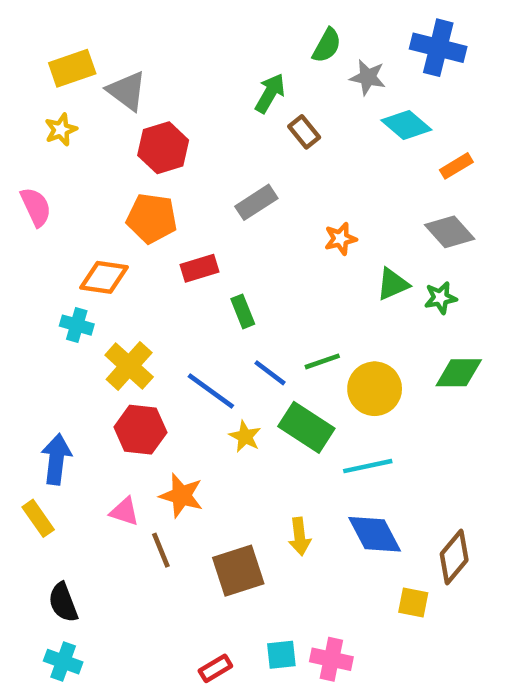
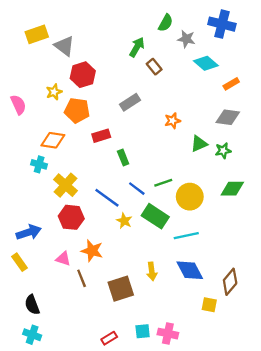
yellow star: (61, 130) -> (54, 92), moved
gray diamond: (450, 232) -> (228, 117), turned -40
blue arrow: (56, 459) -> (29, 232), turned 65

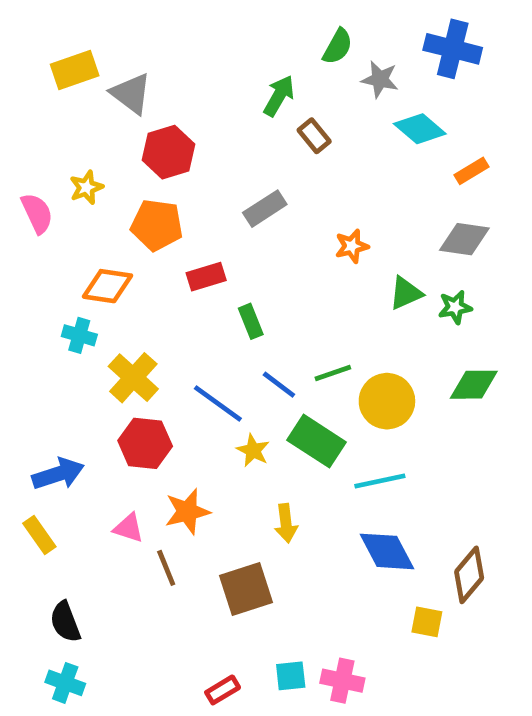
yellow star: (54, 92) -> (86, 187), moved
orange star: (92, 251) -> (187, 511), turned -30
yellow arrow: (152, 271) -> (286, 523), moved

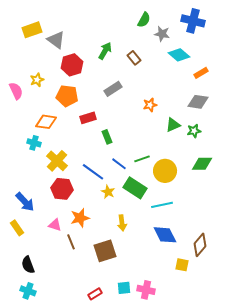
green arrow: (279, 96) -> (105, 51), moved
blue arrow: (58, 474) -> (25, 202), turned 65

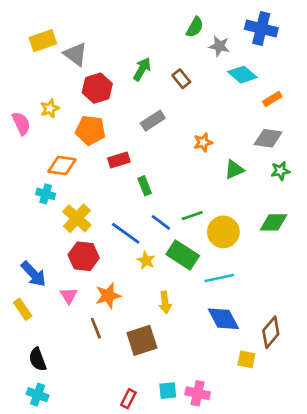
green star: (194, 131) -> (280, 171), moved
pink triangle: (55, 225) -> (69, 296), moved, turned 40
red rectangle: (95, 294) -> (128, 399), turned -32

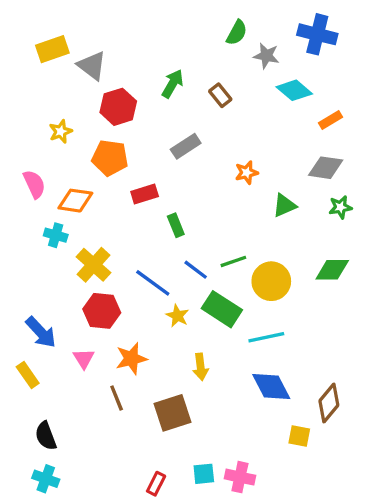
pink semicircle: (21, 123) -> (34, 184), moved

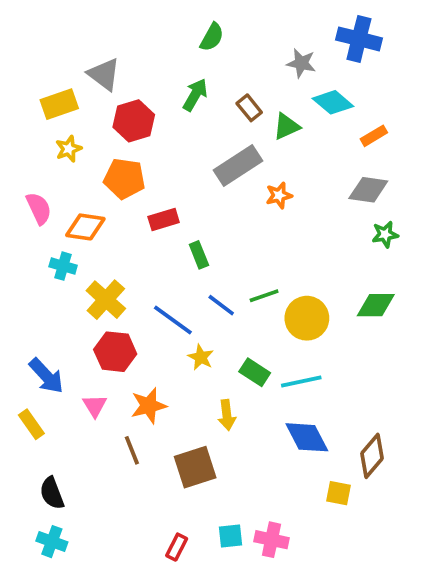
green semicircle: (237, 33) -> (212, 37), moved
yellow rectangle: (52, 49) -> (59, 104), moved
gray rectangle: (186, 146) -> (238, 166), moved, size x1.4
green triangle: (284, 206) -> (286, 126), moved
green rectangle: (222, 309) -> (255, 372), moved, size x0.7

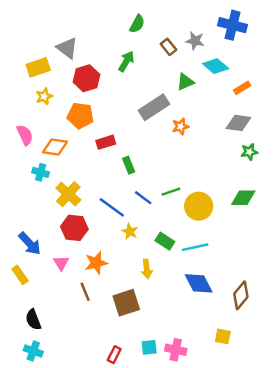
brown rectangle: (249, 108) -> (168, 47), moved
yellow square: (338, 493) -> (223, 336), moved

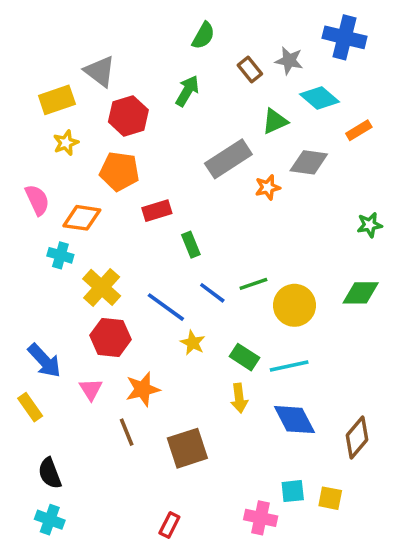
gray diamond: (238, 123) -> (309, 162), moved
yellow arrow: (147, 269) -> (239, 398), moved
cyan square: (149, 347) -> (293, 491), moved

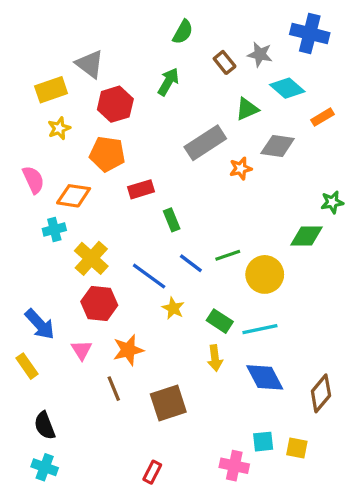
cyan cross: (60, 255) -> (54, 230), turned -30
green diamond: (361, 293) -> (307, 236), moved

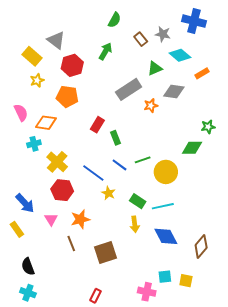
yellow rectangle: (51, 90) -> (32, 56), turned 60
red rectangle: (141, 189) -> (97, 125), moved, turned -42
green rectangle: (172, 220) -> (116, 138), moved

